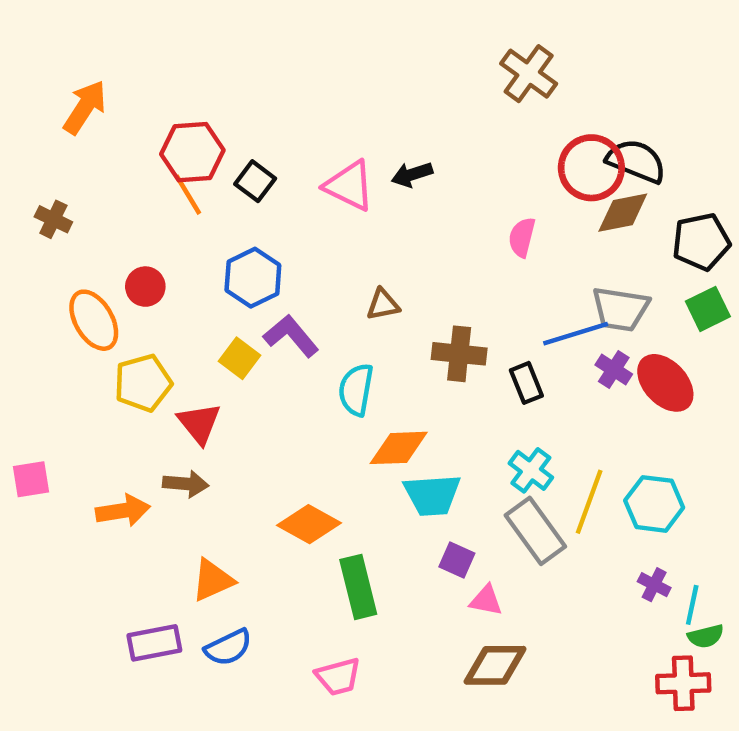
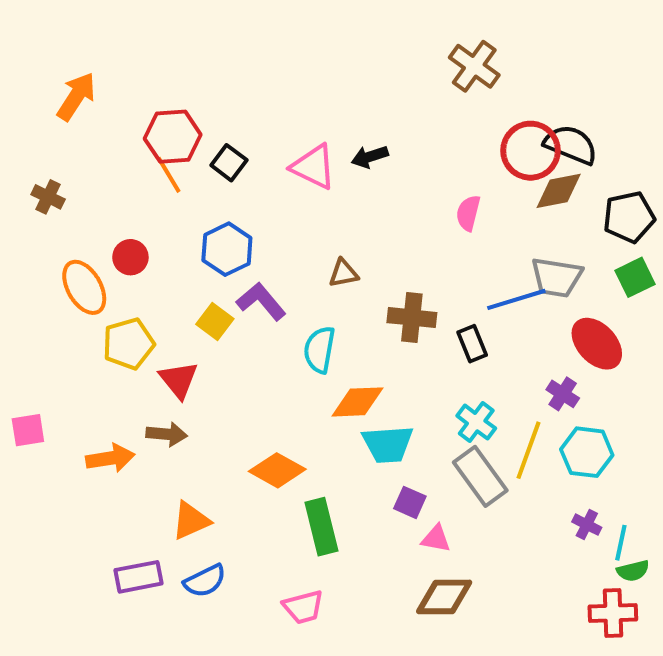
purple cross: (614, 369) -> (563, 394), moved

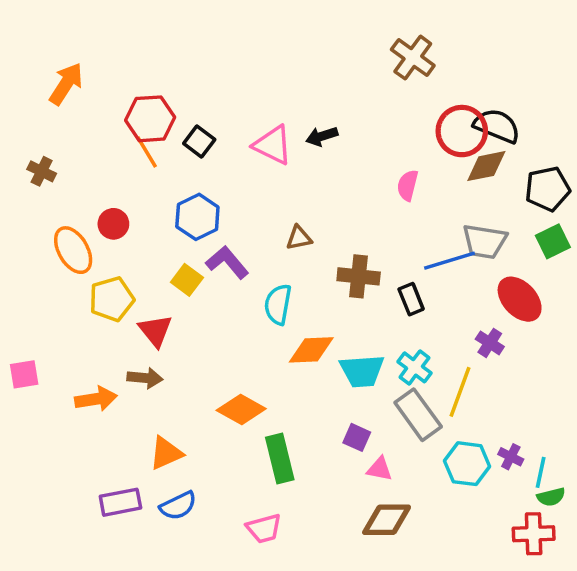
cyan trapezoid: (388, 444) -> (362, 371), moved
cyan hexagon: (587, 452) -> (467, 464), moved

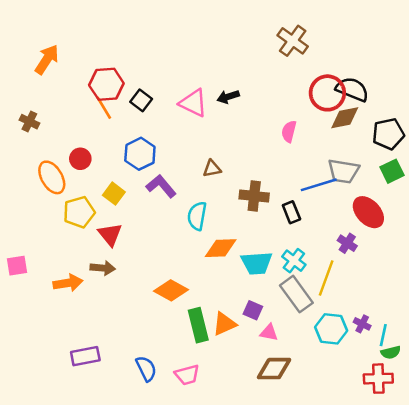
yellow square: (187, 280) -> (114, 194), moved
orange triangle: (166, 453) -> (224, 324), moved
blue semicircle: (178, 506) -> (146, 369), moved, turned -90

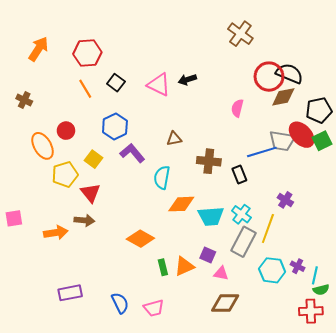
red hexagon: (106, 84) -> (87, 53), moved
red ellipse: (368, 212) -> (302, 135), moved
gray rectangle: (296, 294) -> (243, 242), turned 64
green rectangle: (198, 325) -> (163, 267), size x0.6

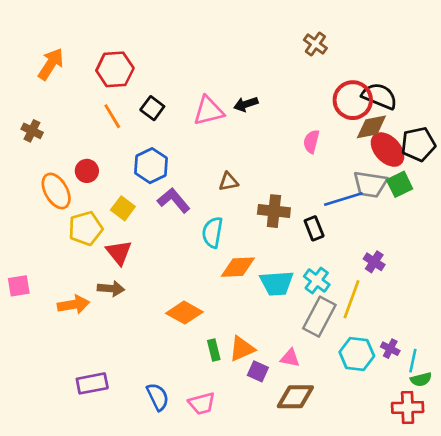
brown cross: (240, 34) -> (315, 44), size x0.7
pink triangle: (159, 85) -> (208, 111), turned -40
red ellipse: (302, 135) -> (388, 150), moved
green square: (322, 141) -> (400, 184), moved
purple square: (208, 255) -> (258, 371), moved

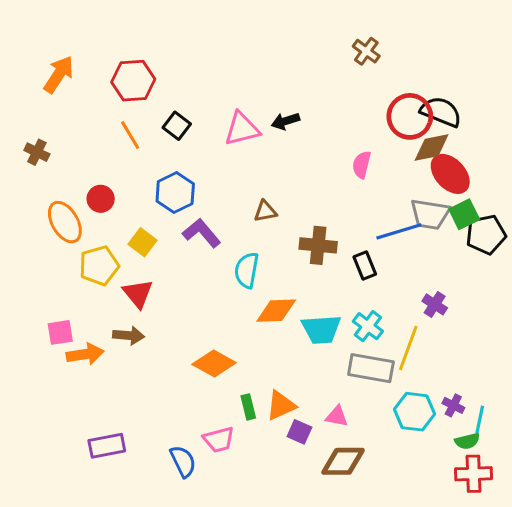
black pentagon: (418, 144) -> (486, 235), moved
pink square: (19, 286) -> (60, 332), moved
gray rectangle: (319, 317) -> (371, 368), turned 72
green semicircle: (421, 379) -> (467, 441), moved
pink trapezoid: (202, 403) -> (219, 440), moved

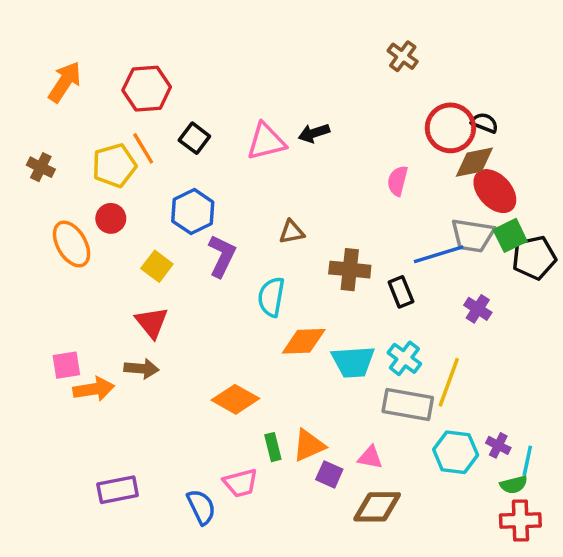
black semicircle: (441, 112) -> (485, 123), size x0.6
purple L-shape: (202, 233) -> (222, 256), turned 66
yellow pentagon: (99, 266) -> (114, 165), moved
purple cross: (435, 304) -> (478, 309), moved

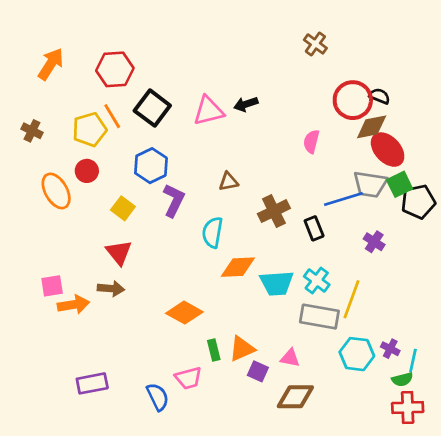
black square: (194, 138) -> (152, 108), size x1.5
brown cross: (350, 270) -> (274, 211), turned -32

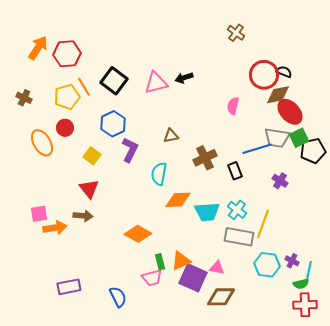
red hexagon: (115, 69) -> (67, 54), moved
purple square: (258, 371) -> (193, 278), size x1.8
pink trapezoid: (188, 378) -> (152, 278), moved

